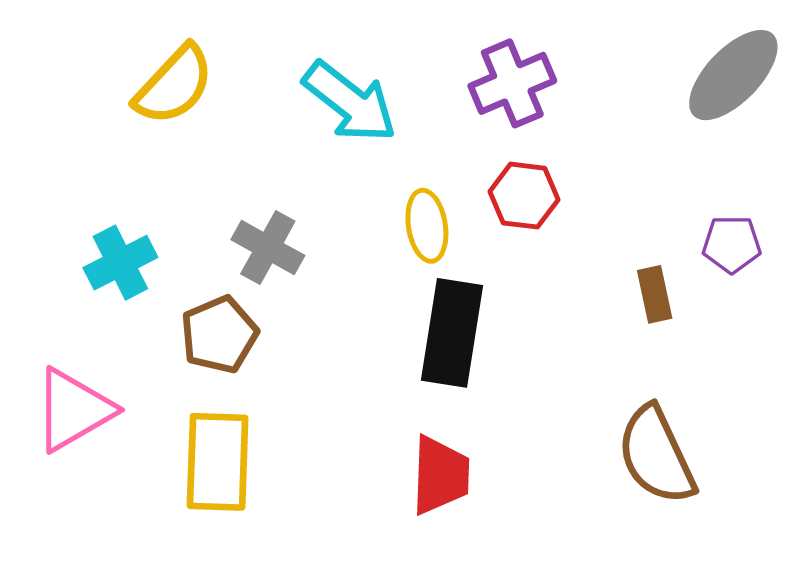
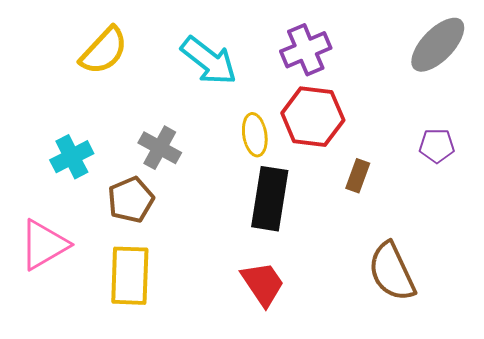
red hexagon: (524, 196) -> (313, 117), size x1.5
brown rectangle: (655, 294) -> (358, 176), moved, turned 32
red trapezoid: (440, 475) -> (263, 284), turned -36

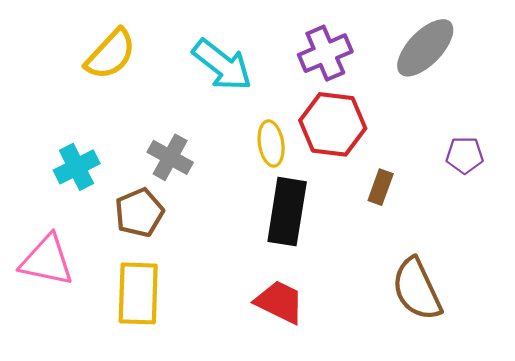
gray ellipse: (438, 45) -> (425, 48), moved
pink triangle: (44, 245) -> (47, 260), turned 42
red trapezoid: (263, 284) -> (280, 302), turned -30

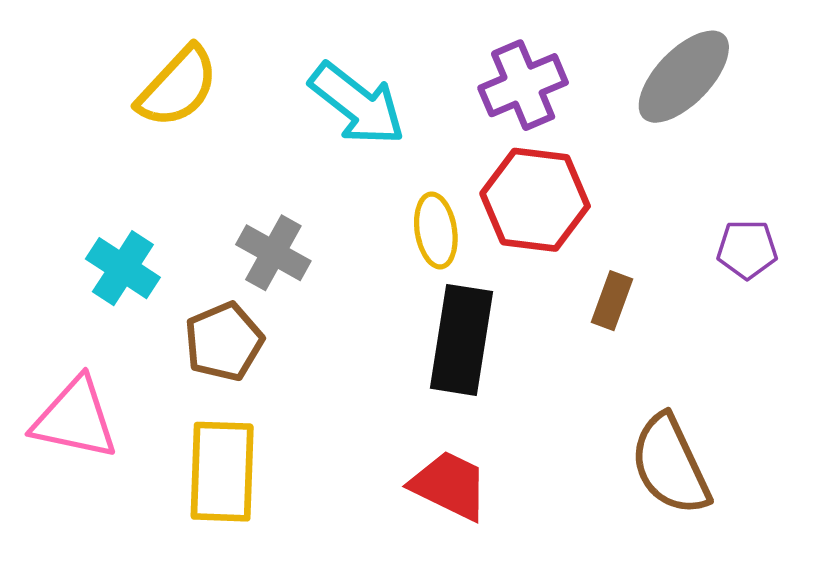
cyan cross: (77, 167) -> (123, 268), turned -30

